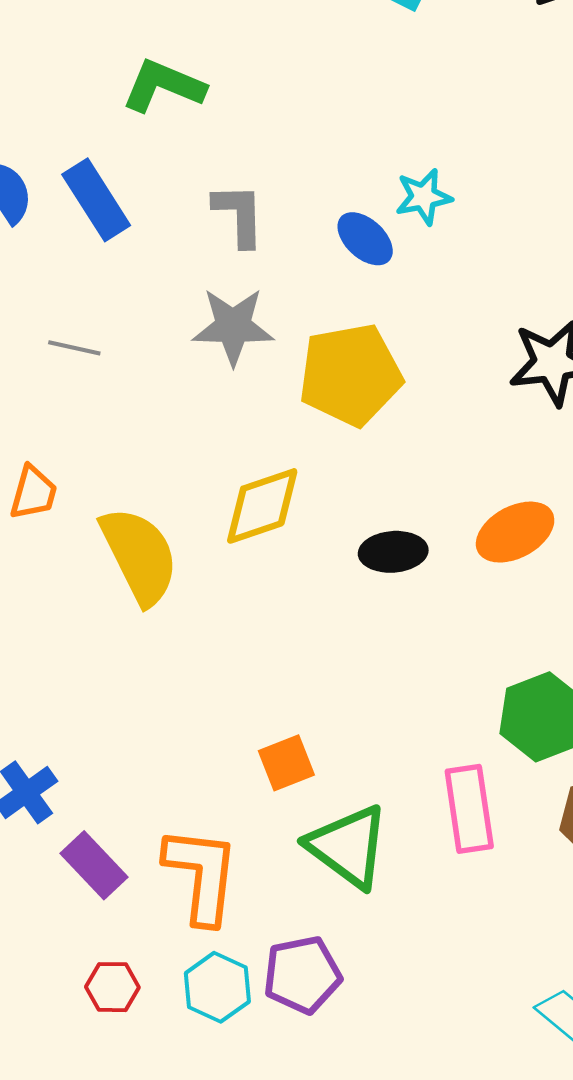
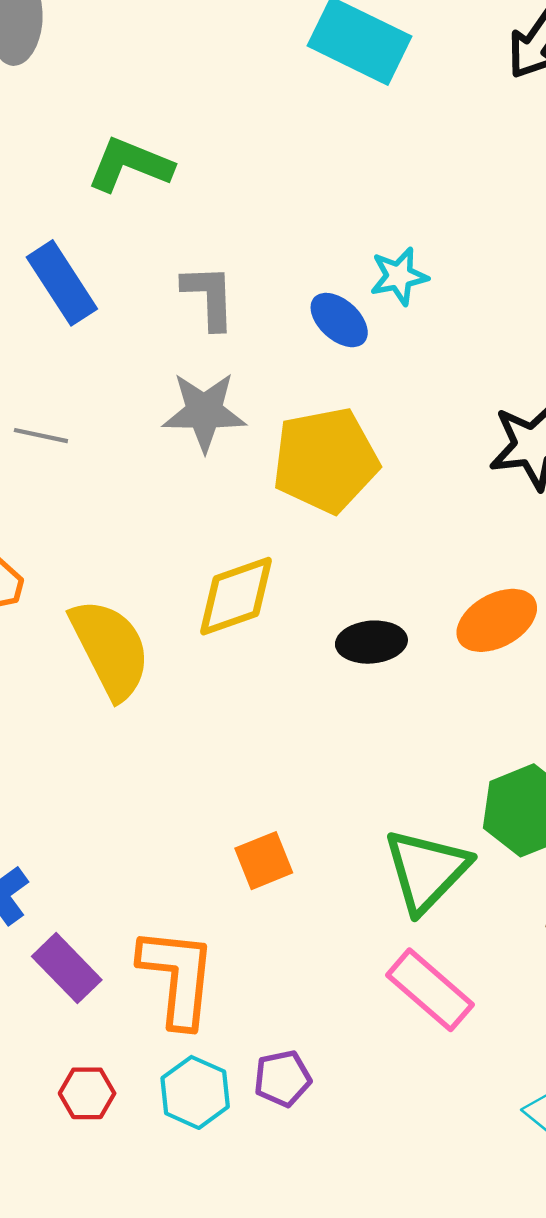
pink rectangle: (469, 809) -> (430, 990), moved, turned -40
green triangle: (348, 846) -> (426, 870), moved, turned 38
purple pentagon: (302, 975) -> (282, 1078), size x0.7

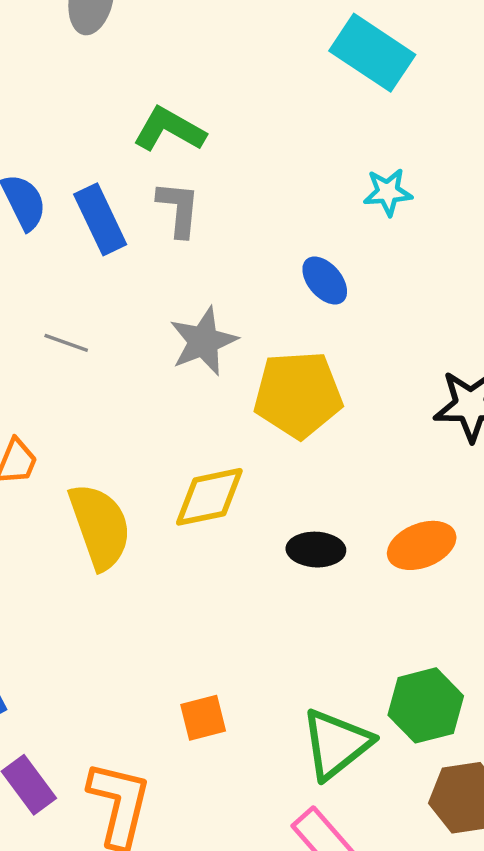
cyan star: (399, 276) -> (388, 192), moved
gray L-shape: (209, 297) -> (179, 209), moved
gray star: (204, 412) -> (203, 341), turned -30

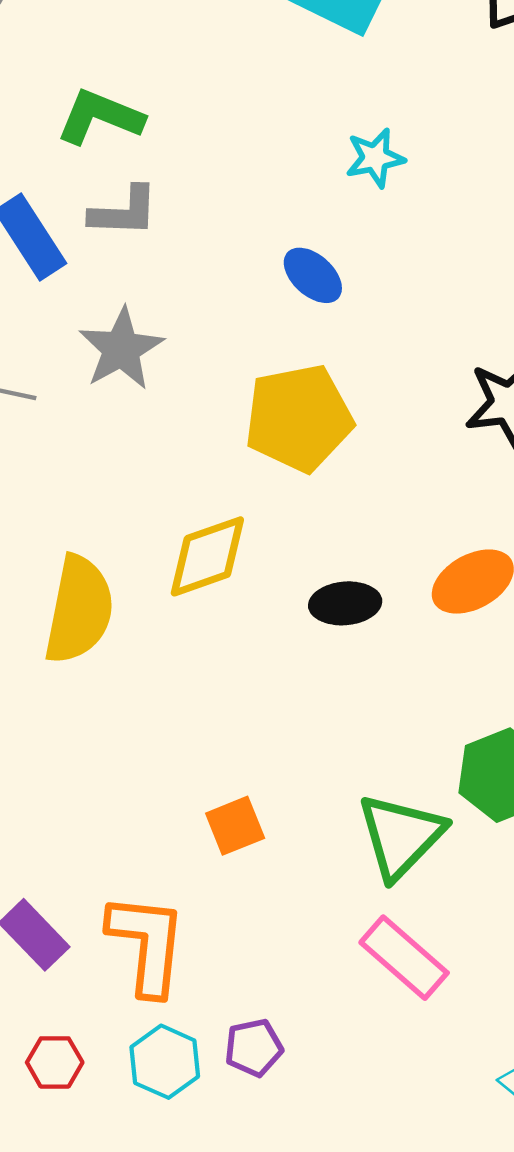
gray L-shape: (179, 209) -> (124, 212), turned 94
gray star: (203, 341) -> (121, 349), moved
yellow semicircle: (100, 526) -> (79, 610), turned 38

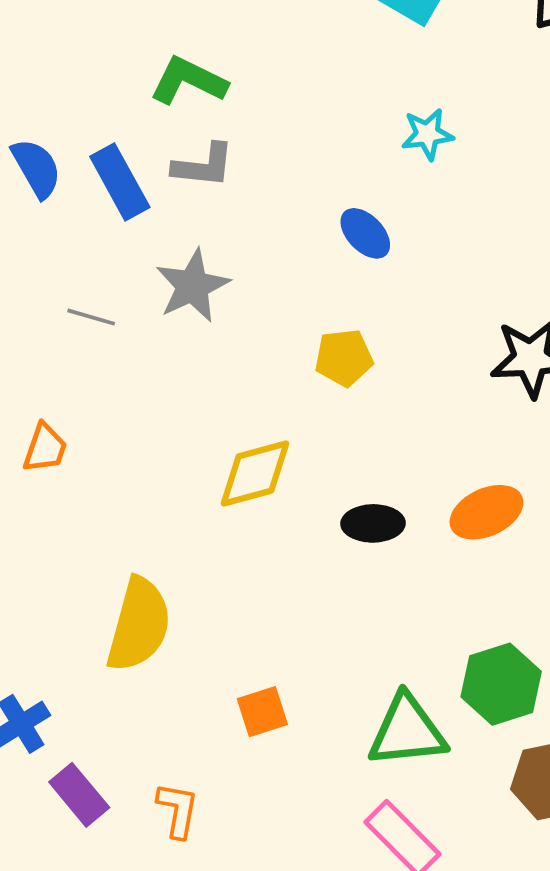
yellow pentagon: (299, 418) -> (344, 358), size x0.6
yellow semicircle: (79, 610) -> (139, 625), moved
green triangle: (401, 836) -> (407, 731), turned 36
orange L-shape: (147, 944) -> (178, 810), size x0.6

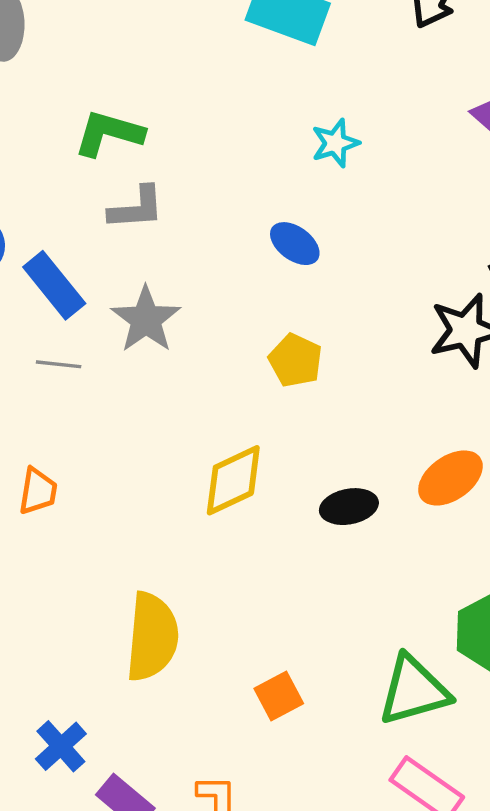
blue rectangle: (120, 182) -> (54, 285), moved
yellow pentagon: (344, 358) -> (295, 360), turned -30

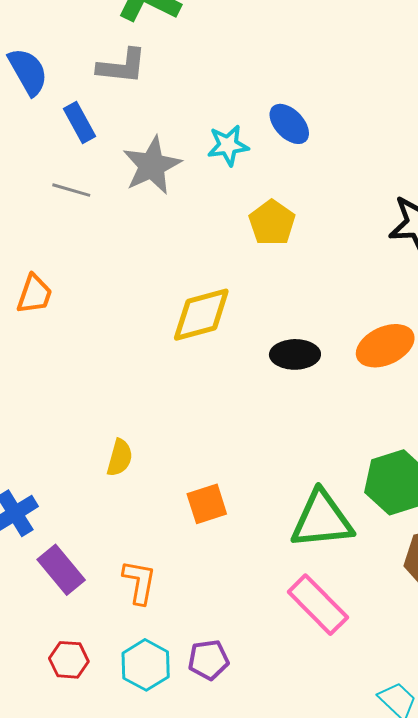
cyan star: (335, 143) -> (228, 145), moved
gray L-shape: (136, 208) -> (122, 66), moved
blue rectangle: (54, 285) -> (79, 123), size x0.7
yellow semicircle: (152, 637) -> (120, 458), moved, size x0.5

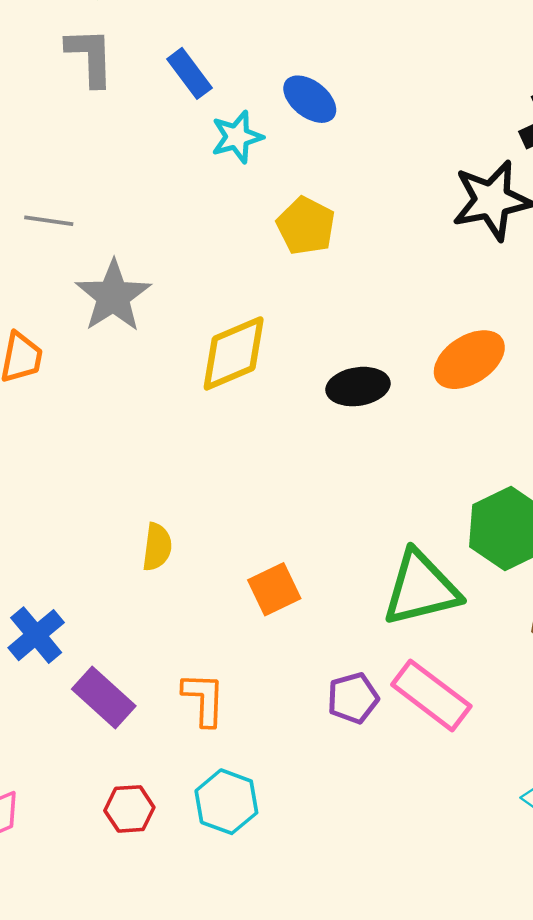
gray L-shape: (122, 66) -> (90, 57), turned -90
blue rectangle: (79, 123) -> (190, 73), moved
gray star: (152, 165) -> (113, 296), moved
purple pentagon: (208, 660) -> (353, 698), moved

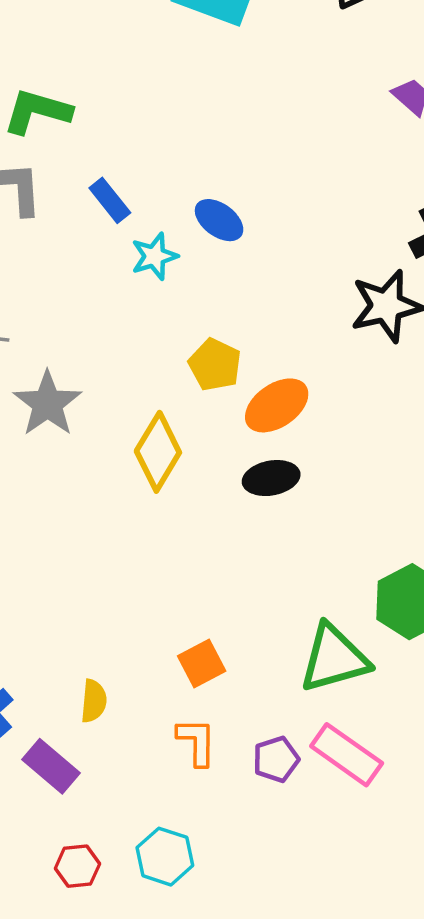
yellow pentagon: (306, 226) -> (215, 365), moved
yellow diamond: (234, 353) -> (158, 452), turned -34
orange ellipse: (469, 360) -> (277, 405), moved
yellow semicircle: (157, 547) -> (94, 701), moved
orange L-shape: (204, 699) -> (197, 742), moved

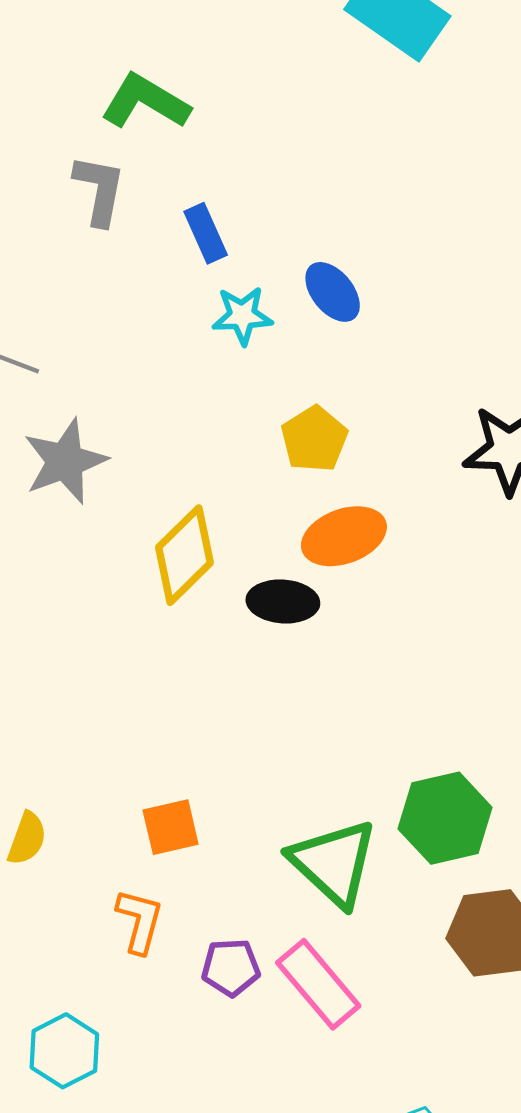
yellow pentagon: (215, 365) -> (314, 439), moved
black ellipse: (271, 478) -> (283, 601), moved
green triangle: (334, 658) -> (334, 863), turned 44

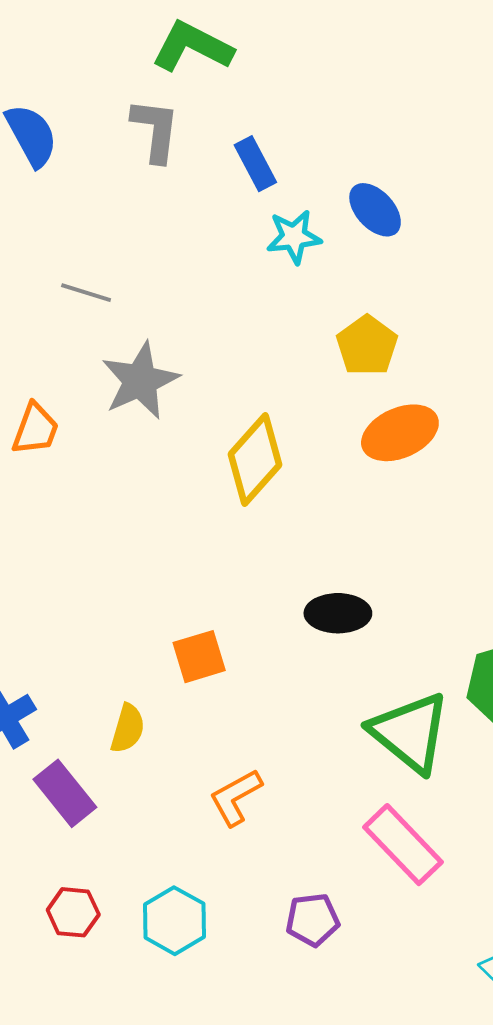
black ellipse: (283, 601) -> (338, 613), moved
orange square: (171, 827) -> (199, 657), moved
orange L-shape: (140, 921) -> (236, 797), turned -130
purple pentagon: (231, 968) -> (313, 920), moved

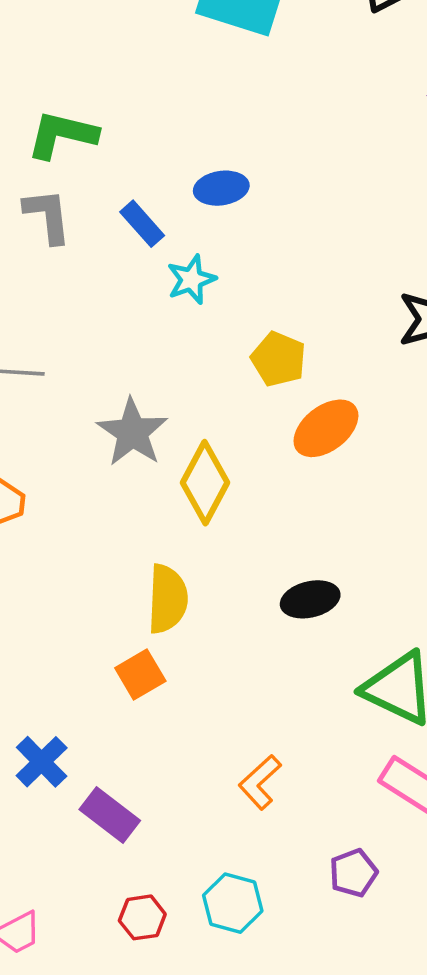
blue ellipse: (375, 210) -> (221, 188), moved, turned -42
gray star: (140, 381) -> (132, 432), moved
orange square: (199, 657) -> (140, 674), moved
yellow semicircle: (128, 728) -> (168, 599), moved, size x1.5

